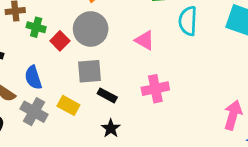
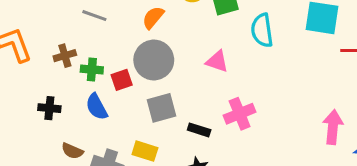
red square: (60, 41) -> (122, 80), turned 36
blue semicircle: (33, 78) -> (97, 107), moved
black rectangle: (107, 95) -> (199, 130), moved

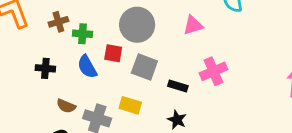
pink triangle: (217, 61) -> (193, 25), turned -35
red square: (122, 80) -> (113, 53), moved, turned 30
gray square: (161, 108) -> (144, 67), turned 36

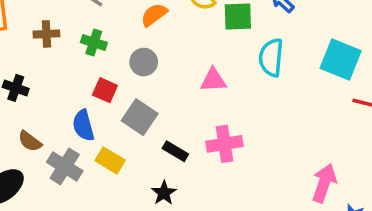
gray circle: (137, 25) -> (144, 62), size x0.6
green cross: (82, 34) -> (94, 42), moved
blue semicircle: (87, 67) -> (83, 125), moved

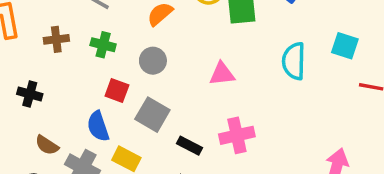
cyan semicircle: (271, 58) -> (294, 61), moved
cyan square: (341, 59) -> (345, 46), size x0.7

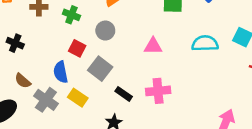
cyan semicircle: (294, 61) -> (205, 43), turned 80

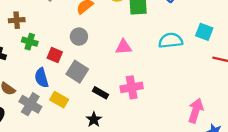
green cross: (71, 15) -> (30, 42), moved

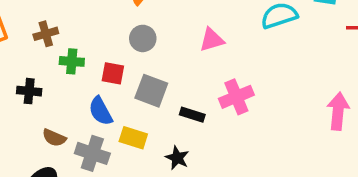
black star: (94, 120) -> (177, 158), moved

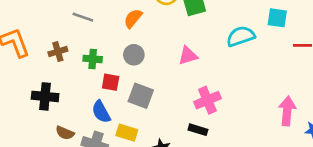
green cross: (72, 61) -> (93, 59), moved
black cross: (29, 91) -> (45, 96), size x1.4
black rectangle: (192, 115) -> (198, 130), moved

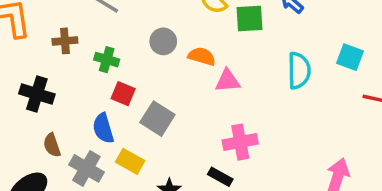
orange semicircle: (133, 18) -> (202, 56), moved, turned 55
cyan semicircle: (241, 36) -> (299, 71), turned 96
gray circle: (134, 55) -> (163, 41), moved
brown semicircle: (65, 133) -> (52, 145), turned 36

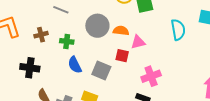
gray circle: (163, 41) -> (97, 26), size x1.5
red square: (123, 94) -> (122, 56), moved
blue semicircle: (103, 128) -> (75, 65), moved

